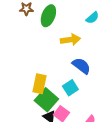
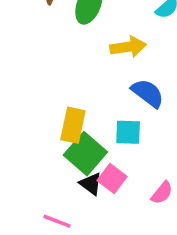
cyan square: (70, 88) -> (128, 132), turned 35

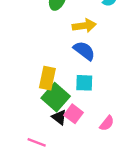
blue semicircle: (148, 93) -> (84, 51), moved

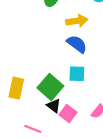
yellow rectangle: (47, 78) -> (16, 88), moved
pink square: (74, 114) -> (68, 113), moved

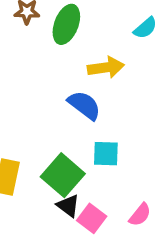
blue semicircle: (77, 44) -> (84, 105), moved

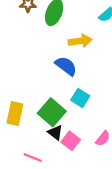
cyan square: (106, 154) -> (80, 98), turned 30

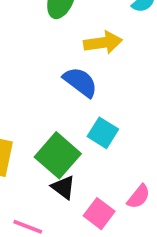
pink square: (71, 141) -> (99, 214), moved

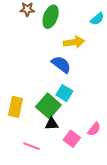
cyan square: (103, 133) -> (64, 93), moved
black triangle: (63, 187) -> (52, 124), turned -40

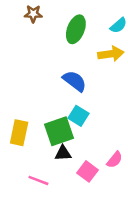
green ellipse: (51, 17) -> (76, 29), moved
yellow arrow: (74, 42) -> (111, 54), moved
green square: (48, 106) -> (59, 131), turned 30

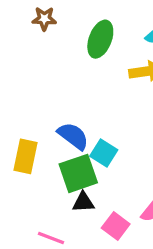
blue semicircle: (75, 81) -> (73, 136), moved
yellow rectangle: (19, 133) -> (26, 156), moved

